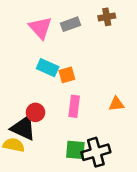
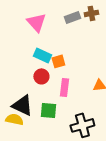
gray rectangle: (71, 24) -> (72, 17), moved
red circle: (35, 112) -> (41, 76), moved
green square: (75, 150) -> (48, 110), moved

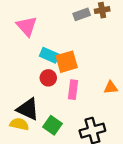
pink triangle: (36, 22) -> (27, 26), moved
orange square: (58, 61) -> (67, 62), size x1.5
green square: (48, 110) -> (53, 125), moved, turned 30

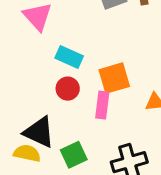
orange square: (67, 62) -> (114, 78), moved
green square: (53, 125) -> (74, 155), turned 30

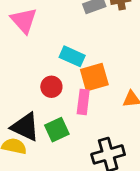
cyan rectangle: (69, 57) -> (72, 56), moved
green square: (74, 155) -> (57, 130), moved

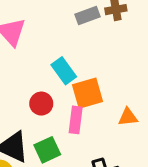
cyan rectangle: (72, 56) -> (64, 71), turned 30

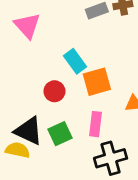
pink rectangle: (76, 120) -> (95, 124), moved

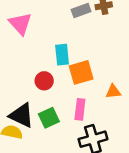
cyan rectangle: (75, 61) -> (62, 55), turned 30

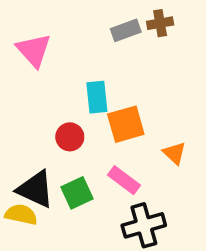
orange triangle: (113, 92) -> (175, 153), turned 49
pink rectangle: (80, 109) -> (124, 180), turned -60

